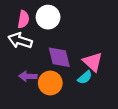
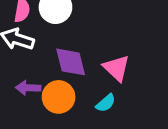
cyan semicircle: (85, 77) -> (106, 103), moved

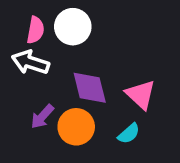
purple arrow: (28, 88) -> (42, 117), turned -50

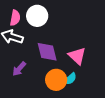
orange circle: (76, 127) -> (56, 80), moved

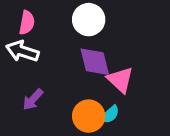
white circle: (37, 16) -> (89, 20), moved
purple diamond: (47, 52) -> (95, 62), moved

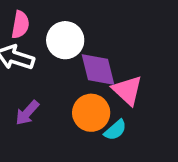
white circle: (89, 20) -> (65, 40), moved
orange circle: (89, 116) -> (91, 113), moved

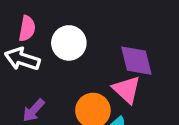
purple diamond: (98, 70) -> (136, 61), moved

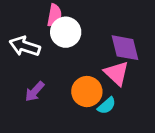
pink semicircle: (27, 28) -> (54, 15), moved

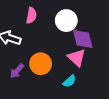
white circle: (66, 32) -> (66, 21), moved
orange circle: (87, 92) -> (41, 64), moved

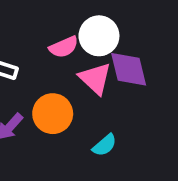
pink semicircle: (31, 15) -> (64, 47), moved, turned 56
pink triangle: (77, 58) -> (95, 78), moved

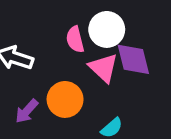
pink semicircle: (64, 47) -> (75, 39), turned 100

